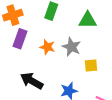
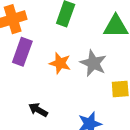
black arrow: (32, 81) -> (38, 110), size x0.6

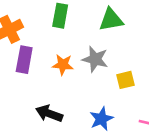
black arrow: (38, 110) -> (49, 114), size x1.4

